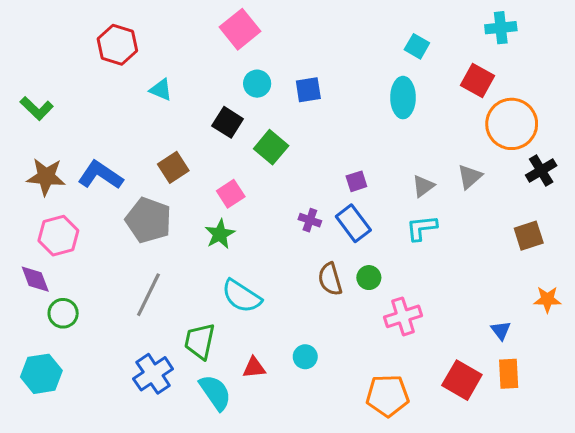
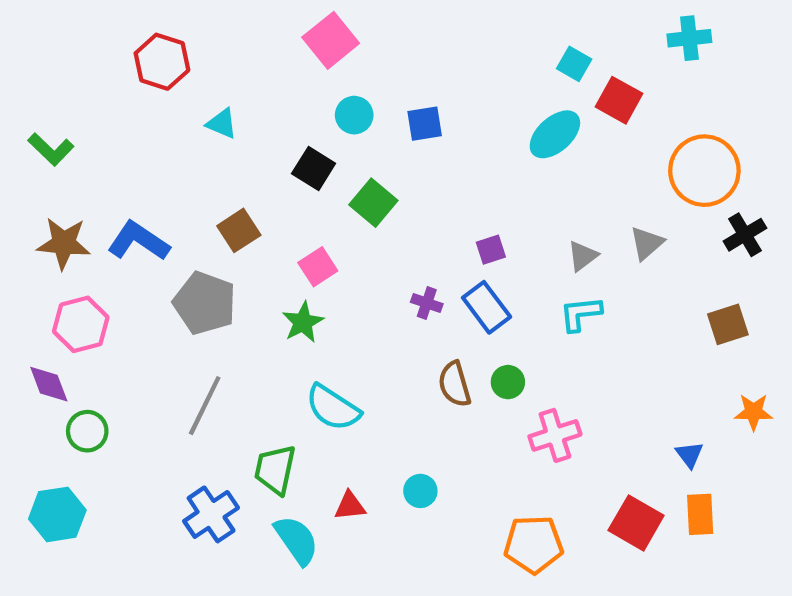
red square: (478, 80) -> (619, 100), moved
cyan ellipse: (403, 98) -> (555, 134), turned 48

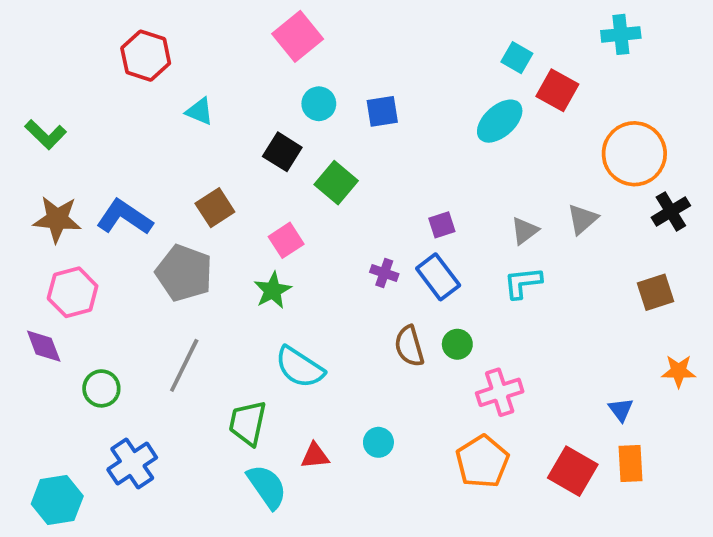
green circle: (87, 431) -> (101, 388), moved
cyan hexagon: (57, 514) -> (57, 500), moved
blue cross: (211, 514) -> (132, 463), moved
orange pentagon: (534, 544) -> (482, 462), moved, turned -30

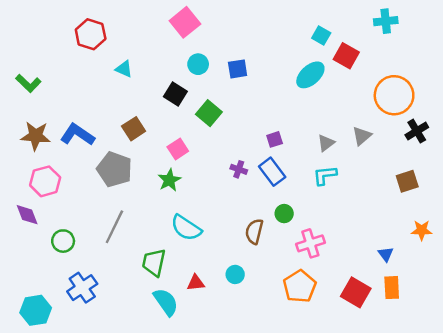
brown semicircle: (409, 346) -> (254, 231), moved, turned 30

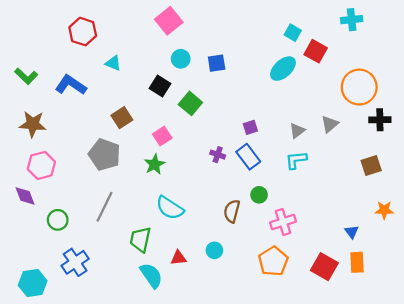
black cross: (417, 131) -> (380, 120), turned 30
blue L-shape: (77, 135) -> (71, 85), moved

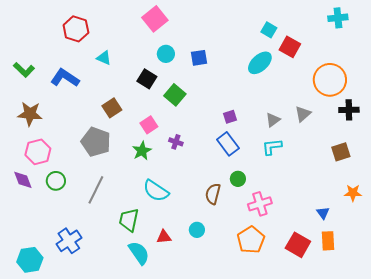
cyan cross: (352, 20) -> (338, 18), moved
purple cross: (218, 155) -> (176, 142), moved
green circle: (58, 220) -> (56, 181), moved

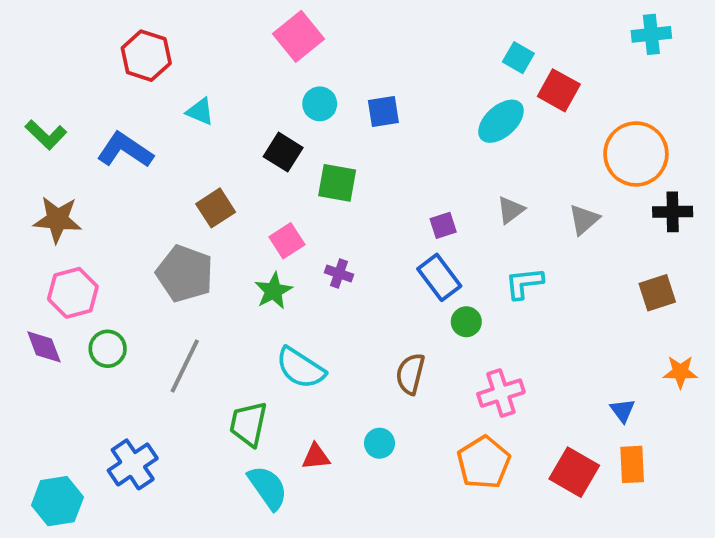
green square: (175, 95) -> (337, 183), turned -30
gray triangle: (273, 120) -> (511, 210), moved
green circle: (238, 179) -> (466, 322), moved

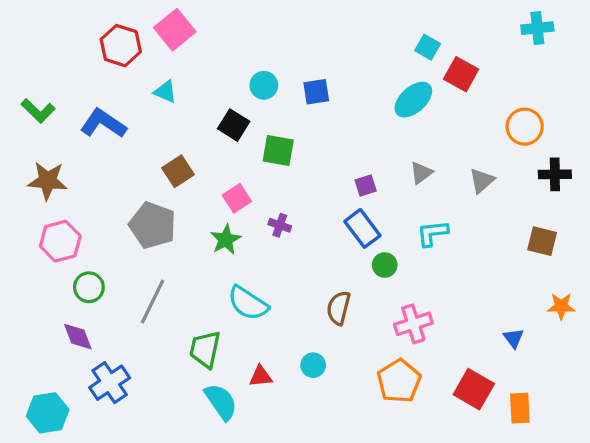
pink square: (299, 36) -> (175, 30), moved
orange circle: (636, 154) -> (525, 127), size x0.7
brown square: (657, 293) -> (542, 241), turned 32
purple diamond: (44, 347) -> (78, 337), moved
orange rectangle: (632, 464) -> (520, 408), moved

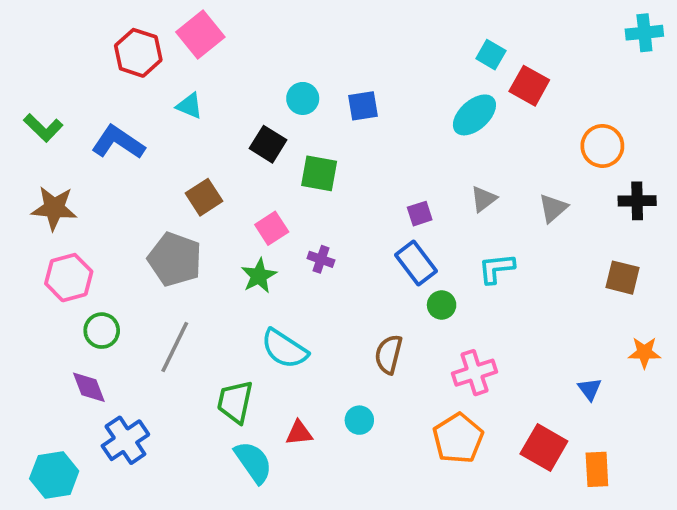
cyan cross: (537, 28) -> (644, 33), moved

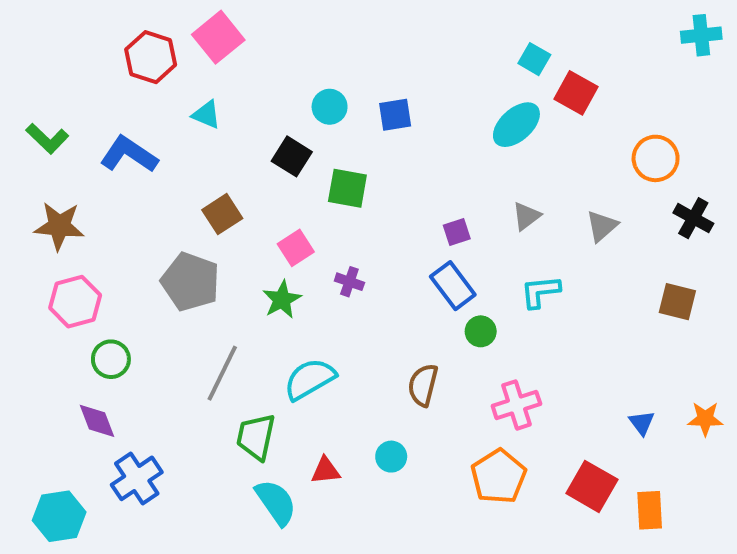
black cross: (637, 201) -> (693, 218), turned 30
gray line: (175, 347) -> (222, 373), moved
cyan semicircle: (284, 349) -> (310, 379), turned 117
orange star: (644, 352) -> (705, 419), moved

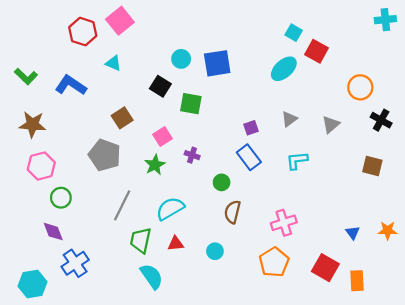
blue square: (395, 115) -> (217, 63), size x1.5
green circle: (481, 331) -> (222, 182), moved
red triangle: (326, 471) -> (176, 244), moved

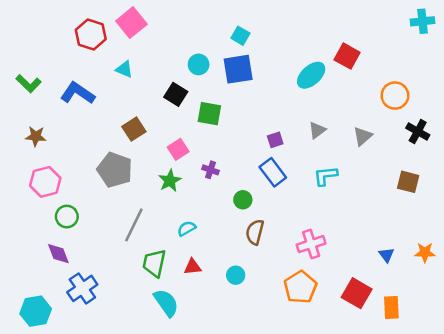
cyan square: (294, 33) -> (240, 36), moved
brown star: (32, 124) -> (36, 136), size x0.7
cyan semicircle: (170, 209) -> (187, 228), size x0.6

